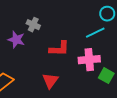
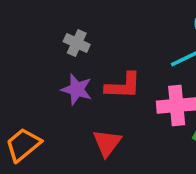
purple star: (16, 40) -> (77, 89), moved

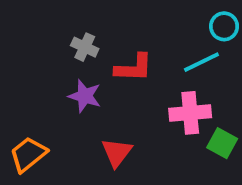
red L-shape: (123, 86) -> (134, 68), moved

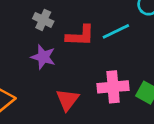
cyan line: (201, 62) -> (116, 31), moved
pink cross: (190, 113) -> (113, 87), moved

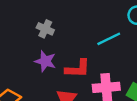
red L-shape: (80, 36) -> (78, 69), moved

